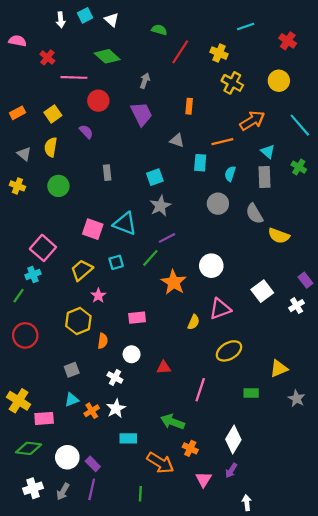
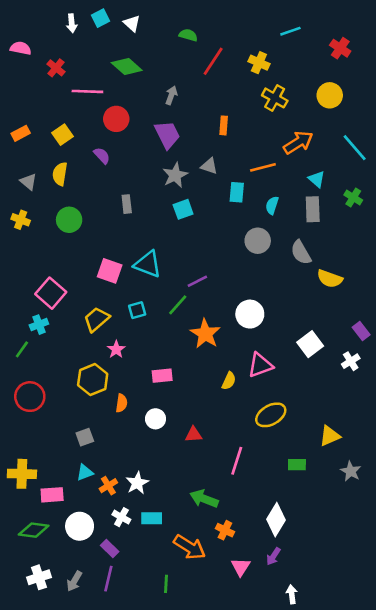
gray star: (160, 206) -> (175, 175), moved
white cross: (115, 377) -> (121, 517), moved
yellow cross: (19, 401) -> (22, 474), turned -30
white circle: (67, 457) -> (80, 526), moved

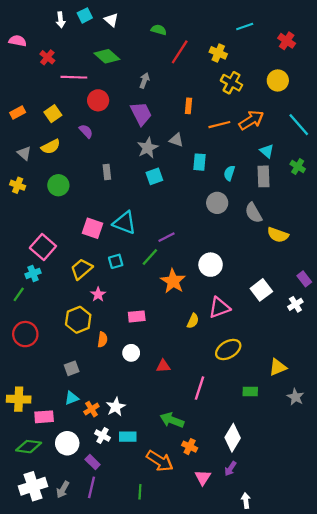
orange line: (263, 167) -> (219, 125), moved
yellow semicircle: (60, 174) -> (51, 147), turned -126
white cross: (39, 577) -> (33, 486), size x1.4

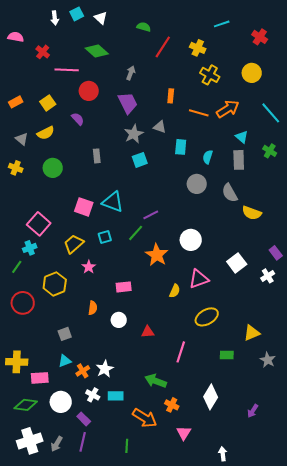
orange line: (219, 125) -> (199, 113), turned 30
yellow hexagon: (78, 320) -> (55, 284), moved
purple arrow: (230, 469) -> (253, 411), moved

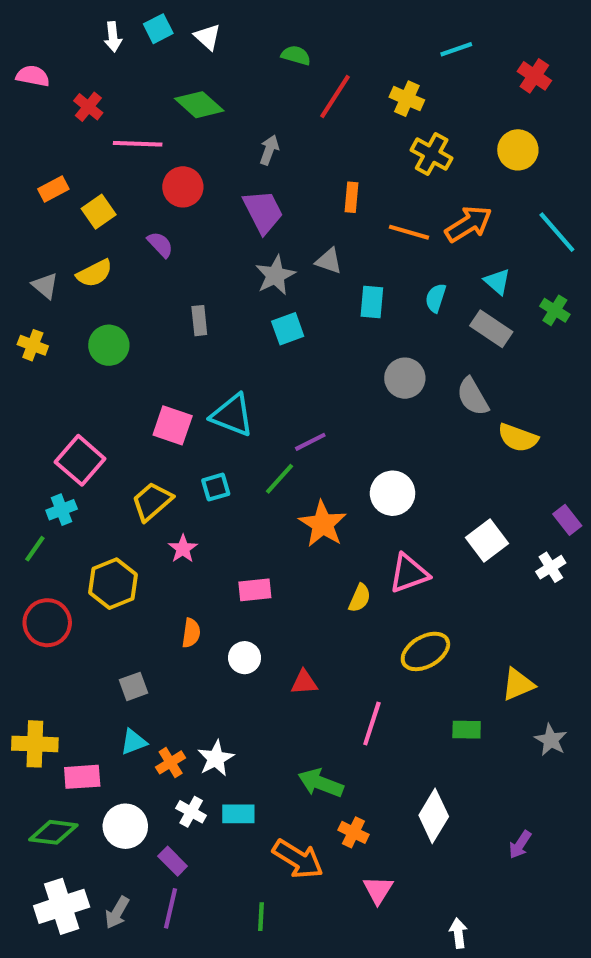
orange rectangle: (16, 102) -> (53, 189), moved
cyan semicircle: (208, 157) -> (436, 298), moved
gray rectangle: (239, 160) -> (491, 329), turned -54

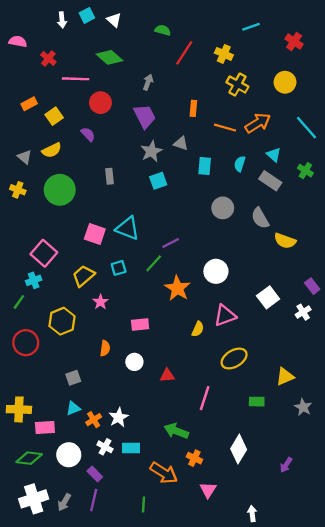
green circle: (109, 345) -> (60, 190), size x1.4

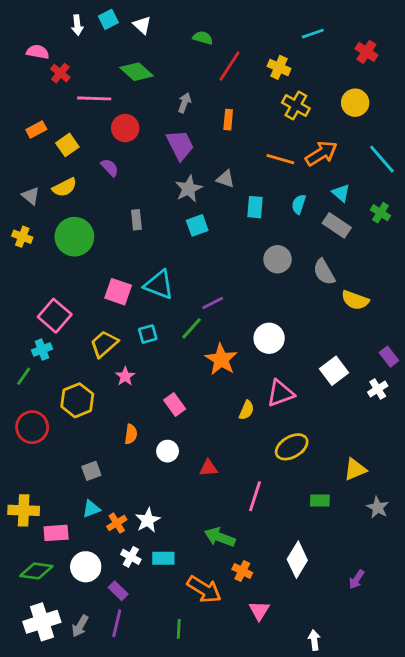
pink semicircle: (18, 41) -> (38, 52), moved
orange rectangle: (193, 108) -> (228, 120), moved
pink rectangle: (140, 325) -> (175, 405), turned 60

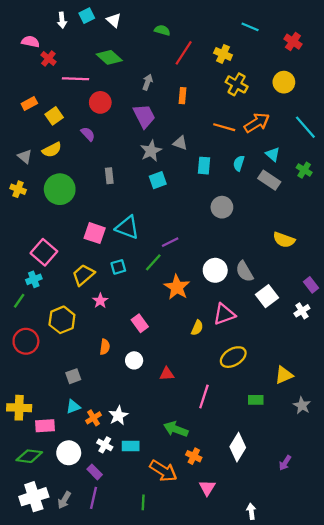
cyan line: (313, 34) -> (250, 27), turned 42
gray semicircle: (324, 272) -> (244, 271), moved

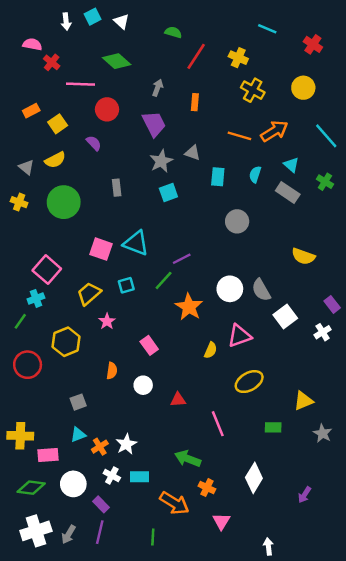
pink line: (204, 396) -> (218, 424), turned -40

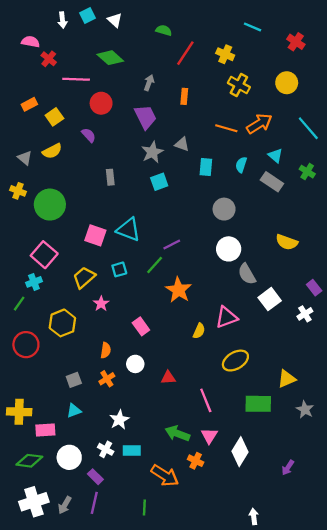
green circle: (64, 202) -> (50, 205), moved
white circle: (230, 289) -> (229, 249), moved
green rectangle: (273, 427) -> (258, 404), size x1.6
orange cross: (100, 447) -> (107, 379), moved
pink triangle: (221, 521) -> (209, 436), moved

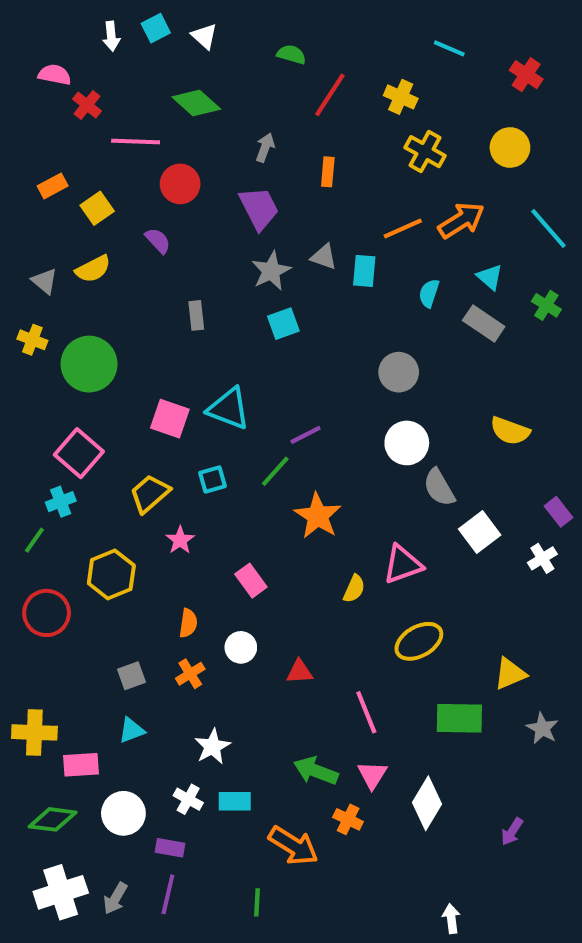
orange line: (226, 128) -> (403, 228), turned -40
cyan rectangle: (206, 167) -> (364, 271), moved
purple rectangle: (95, 477) -> (170, 848), turned -35

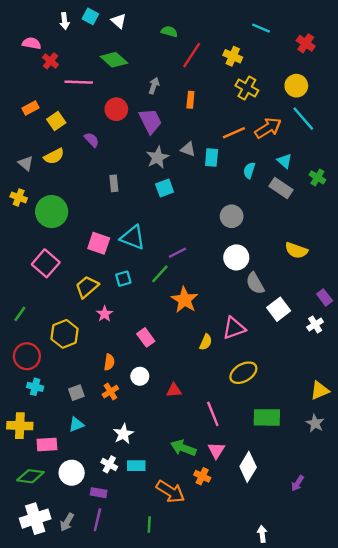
cyan square: (156, 28) -> (90, 16), turned -35
red circle: (180, 184) -> (116, 109), moved
cyan line: (548, 228) -> (303, 119), moved
cyan cross: (61, 502) -> (35, 387), moved, turned 35
yellow triangle: (510, 674) -> (320, 390), moved

